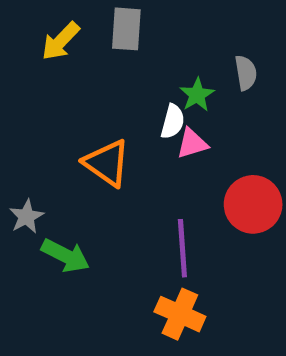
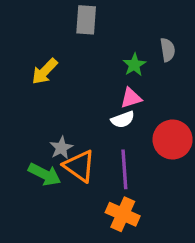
yellow arrow: (61, 41) -> (45, 71), moved
white semicircle: (173, 122) -> (123, 120), moved, turned 55
orange triangle: (107, 163) -> (80, 166), moved
gray star: (26, 217) -> (61, 148), moved

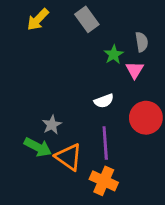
gray rectangle: (86, 20) -> (87, 19), moved, turned -40
yellow arrow: (45, 71) -> (38, 19), moved
pink triangle: (131, 98) -> (135, 70), moved, turned -42
orange triangle: (80, 166) -> (69, 157), moved

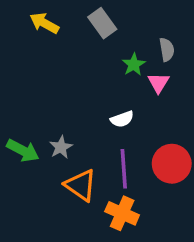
yellow arrow: (38, 19) -> (44, 23), turned 75
red circle: (146, 118) -> (172, 164), moved
green arrow: (38, 147) -> (23, 150), moved

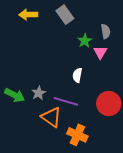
yellow arrow: (44, 23) -> (28, 15), turned -30
white semicircle: (122, 119) -> (77, 75), turned 120
purple line: (124, 169) -> (66, 101), moved, turned -70

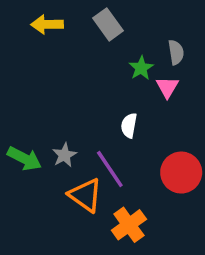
purple line: (66, 101) -> (110, 169), turned 40
orange cross: (77, 135) -> (129, 225), turned 30

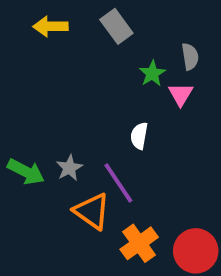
red circle: (181, 173) -> (196, 251), moved

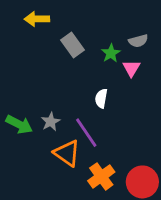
gray rectangle: (116, 26) -> (73, 45), moved
gray semicircle: (190, 57) -> (138, 41), turned 84

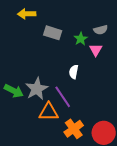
gray rectangle: (73, 45) -> (53, 33), turned -36
gray star: (51, 122) -> (37, 89), size x1.6
orange triangle: (67, 153) -> (49, 112), turned -35

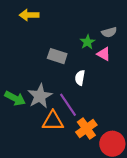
gray rectangle: (53, 33) -> (57, 56), moved
pink triangle: (96, 50) -> (104, 54), turned -32
orange cross: (74, 129) -> (86, 129), moved

